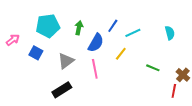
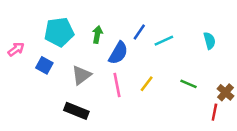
yellow line: (121, 54) -> (147, 84), moved
black rectangle: (62, 90) -> (76, 111), turned 54

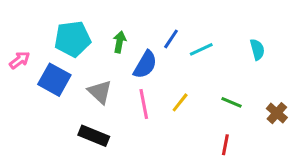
blue square: (44, 65) -> (54, 80), size x1.5
gray triangle: (81, 75) -> (100, 92), turned -40
red line: (214, 112) -> (225, 145), moved

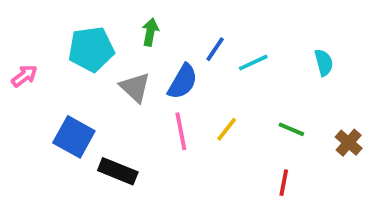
green arrow: (120, 42) -> (150, 32), moved
blue square: (54, 80) -> (74, 137), moved
gray triangle: (100, 92) -> (135, 87), moved

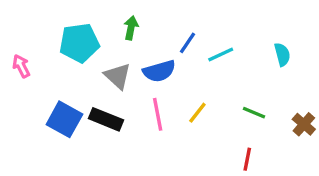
pink arrow: (24, 76) -> (21, 66), turned -80
blue semicircle: (183, 82) -> (159, 71), turned 44
black rectangle: (118, 171) -> (106, 119), moved

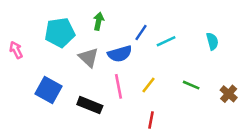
black rectangle: (106, 119) -> (90, 105), moved
red line: (247, 159) -> (151, 120), moved

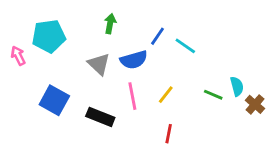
cyan pentagon: (60, 33) -> (49, 36), moved
cyan line: (166, 41) -> (185, 46), turned 60
cyan semicircle: (212, 41) -> (237, 86), moved

